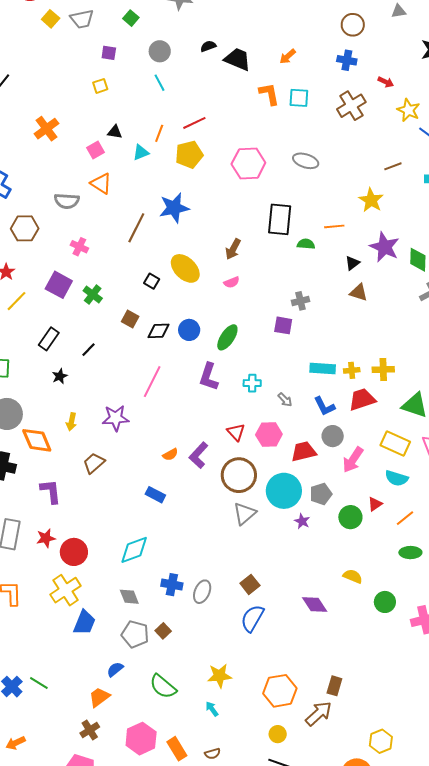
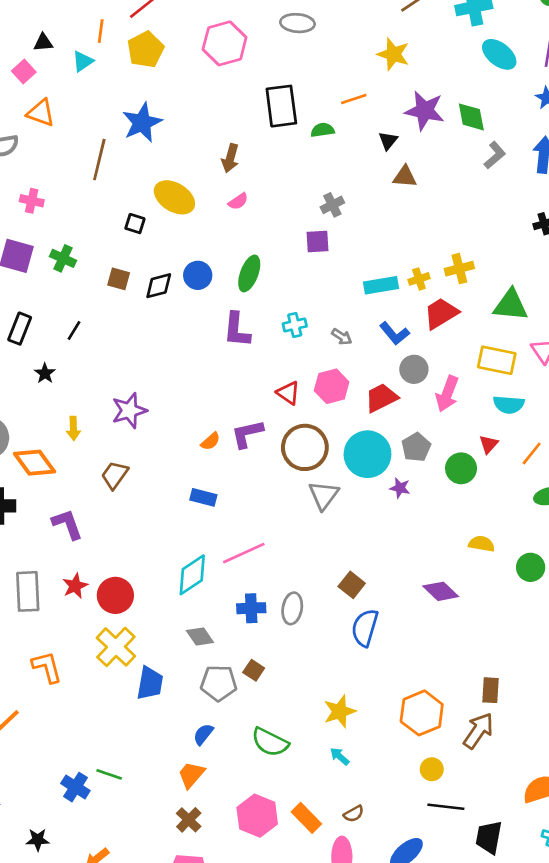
pink line: (152, 382) -> (244, 553), moved, turned 52
purple L-shape: (199, 455) -> (247, 434), turned 48

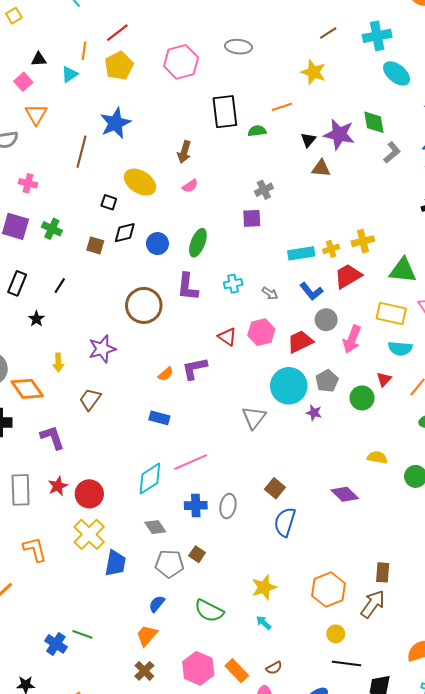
purple star: (425, 111) -> (339, 134), moved
orange triangle: (41, 113) -> (36, 114), turned 40
black diamond: (159, 286) -> (125, 233), moved
brown circle: (305, 447) -> (144, 305), moved

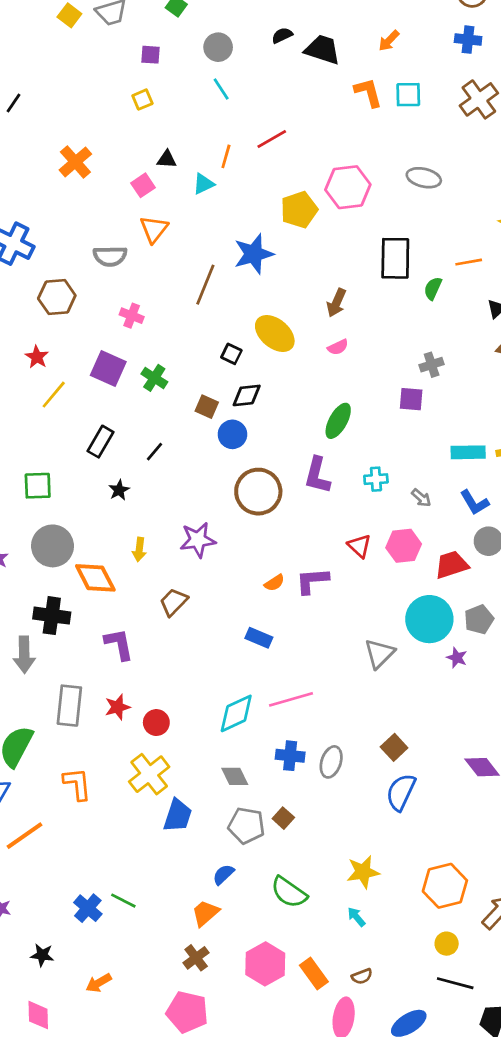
yellow pentagon: (119, 66) -> (299, 210), moved
green semicircle: (257, 131) -> (433, 288), turned -66
blue circle: (157, 244) -> (232, 434), moved
red circle: (89, 494) -> (156, 723), size x0.7

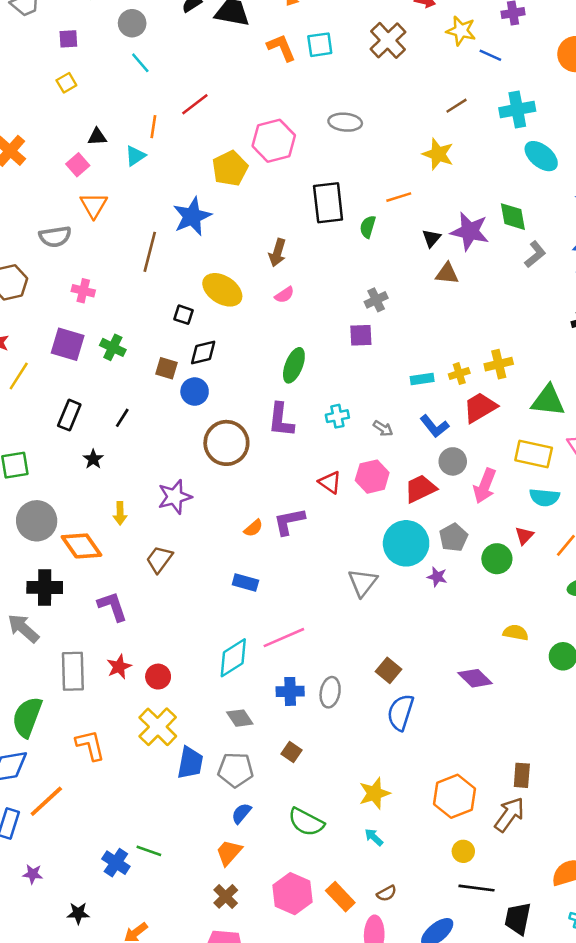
cyan rectangle: (468, 452) -> (422, 379), size x0.7
gray arrow: (24, 655) -> (23, 628), turned 140
gray pentagon: (246, 826) -> (236, 770), moved

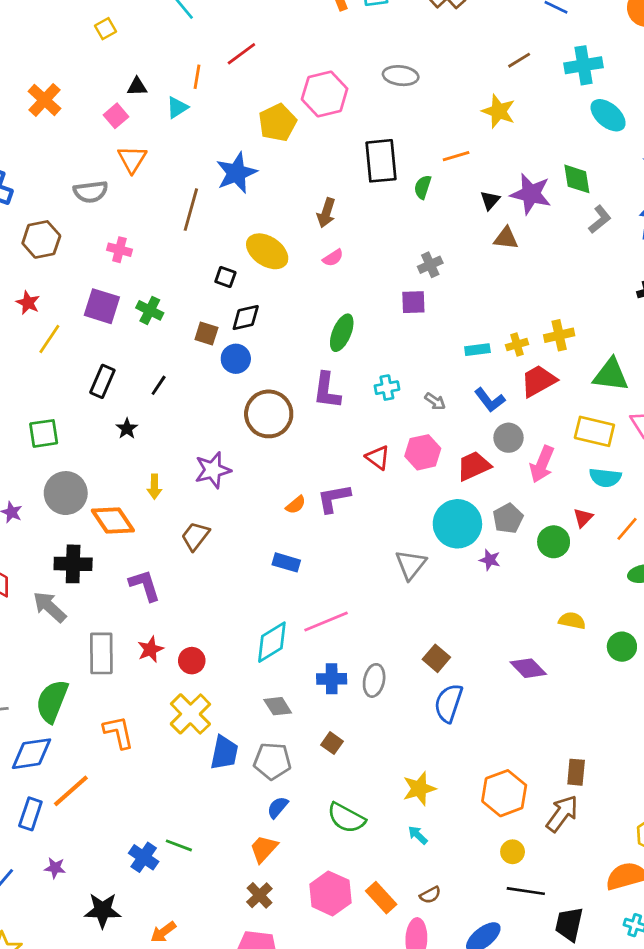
black star: (78, 913) -> (103, 910), size x1.5

